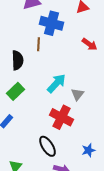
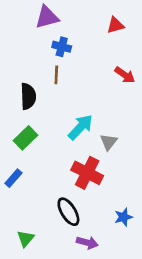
blue cross: (51, 23) -> (62, 47), moved, size x0.6

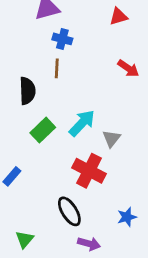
green rectangle: (25, 138) -> (43, 130), moved

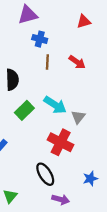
brown line: (57, 68) -> (47, 62), moved
red arrow: (128, 68) -> (77, 62), moved
cyan arrow: (82, 123) -> (55, 105), turned 80

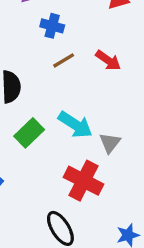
brown line: (47, 62) -> (64, 60), turned 56

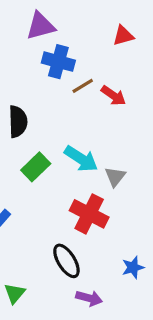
blue cross: (52, 26) -> (58, 62), size x1.4
brown line: (64, 60) -> (83, 86), moved

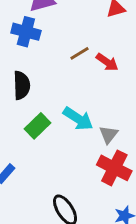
blue cross: (58, 62) -> (26, 32), moved
red cross: (89, 214) -> (114, 168), moved

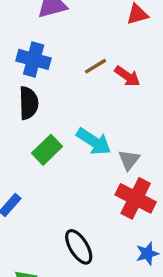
blue cross: (26, 32) -> (34, 59), moved

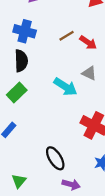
green rectangle: (47, 150) -> (17, 92), moved
gray triangle: (129, 160) -> (89, 73), moved, turned -42

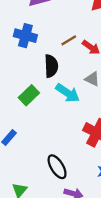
black semicircle: (21, 61) -> (51, 66), moved
green rectangle: (17, 92) -> (29, 95), moved

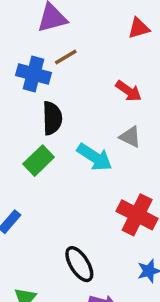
brown line: (69, 40) -> (66, 57), moved
black semicircle: (51, 66) -> (52, 118), moved

